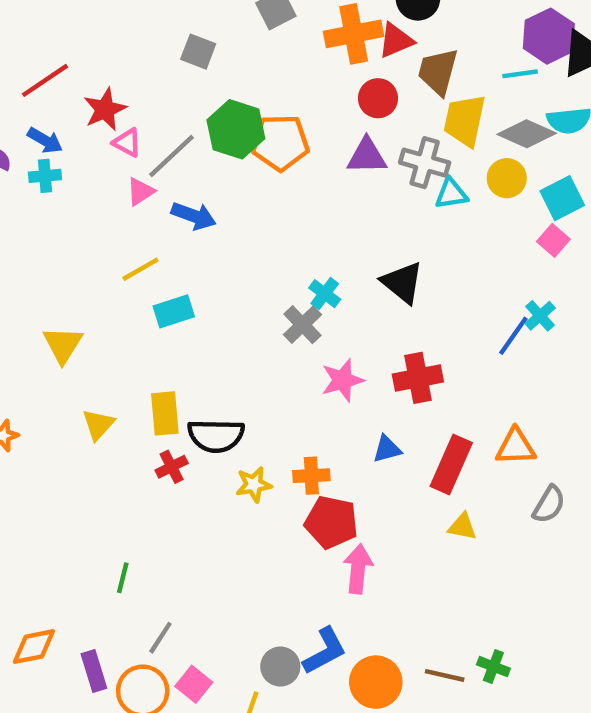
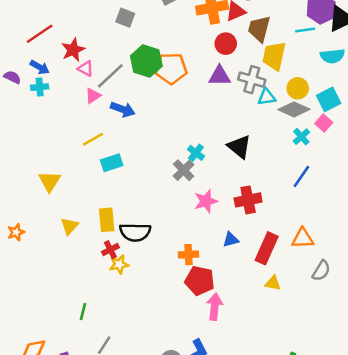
gray diamond: (527, 134) -> (294, 109), moved
cyan cross: (540, 316) -> (301, 137), moved
yellow star: (254, 484) -> (119, 264), moved

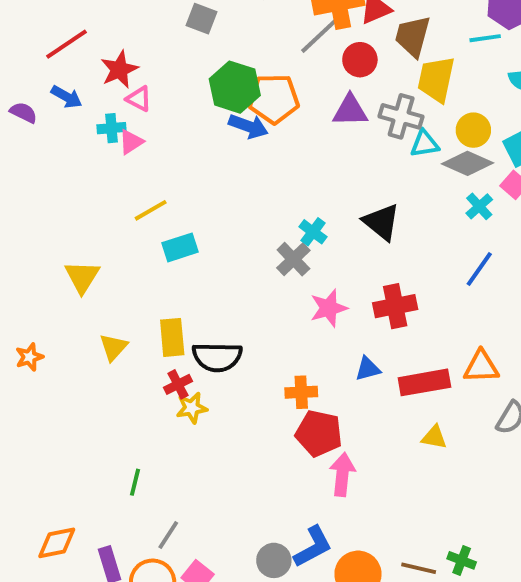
gray line: (110, 76) -> (321, 34), moved
cyan cross: (40, 87) -> (112, 128), moved
pink triangle: (93, 96) -> (131, 142), moved
blue arrow: (123, 109) -> (248, 126), moved
red rectangle: (267, 248) -> (424, 382), turned 56

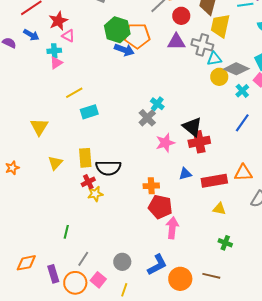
yellow circle: (473, 130) -> (219, 77), moved
pink triangle: (131, 142) -> (56, 63), moved
black triangle: (381, 222) -> (192, 127), moved
gray circle: (274, 560) -> (122, 262), moved
green cross: (462, 560) -> (225, 243), moved

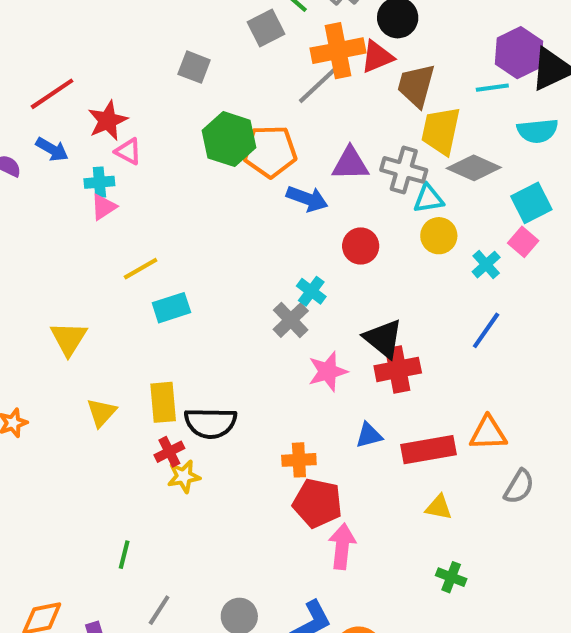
red circle: (181, 16) -> (361, 246), moved
blue arrow: (124, 50) -> (307, 199), moved
gray diamond: (236, 69) -> (474, 168), moved

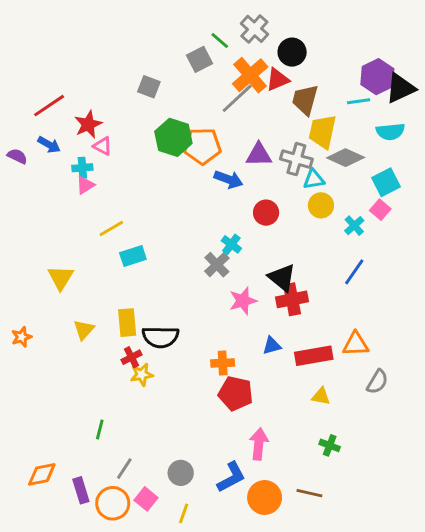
orange cross: (338, 51) -> (250, 75), turned -30
pink arrow: (342, 546) -> (259, 444), moved

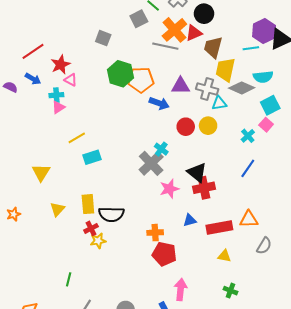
gray line: (237, 98) -> (165, 46), turned 55
cyan semicircle: (390, 132) -> (263, 77), moved
yellow circle: (321, 205) -> (208, 126), moved
gray cross: (217, 265) -> (151, 163), size x1.4

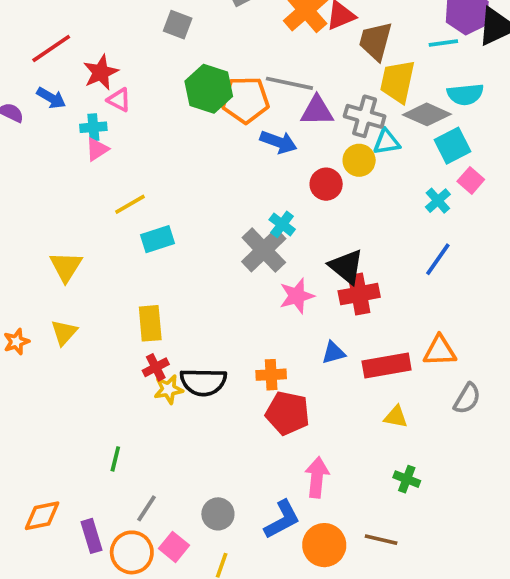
gray line: (165, 46) -> (289, 83), moved
cyan square: (270, 105) -> (453, 146), moved
yellow circle: (208, 126) -> (359, 160), moved
yellow triangle: (57, 209) -> (64, 333), moved
black semicircle: (111, 214) -> (203, 382), moved

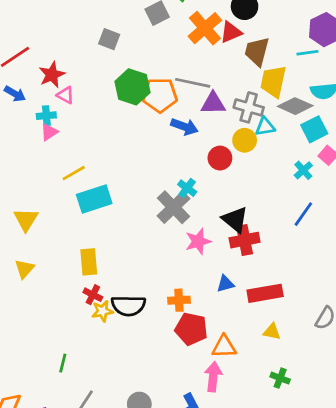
cyan rectangle: (157, 239) -> (94, 199), size x1.4
orange triangle: (440, 351) -> (224, 347), moved
red cross: (156, 367) -> (93, 295), turned -36

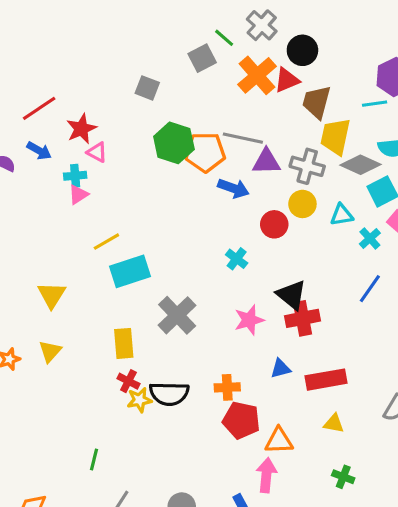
cyan triangle: (265, 127) -> (342, 215), moved
gray cross: (173, 207) -> (177, 315), moved

